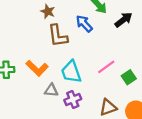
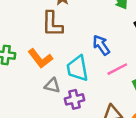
blue arrow: (84, 24) -> (101, 45), moved
brown L-shape: (58, 36) -> (52, 24), moved

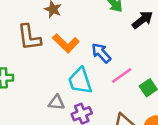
brown L-shape: (52, 24) -> (29, 37), moved
orange L-shape: (40, 58) -> (66, 43), moved

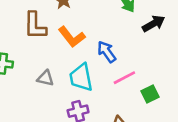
gray triangle: (56, 103) -> (45, 78), moved

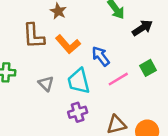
gray triangle: (45, 78) -> (46, 84), turned 35
green square: (150, 94) -> (148, 68), moved

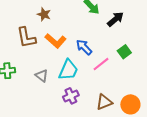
cyan trapezoid: (79, 81) -> (68, 70), turned -135

